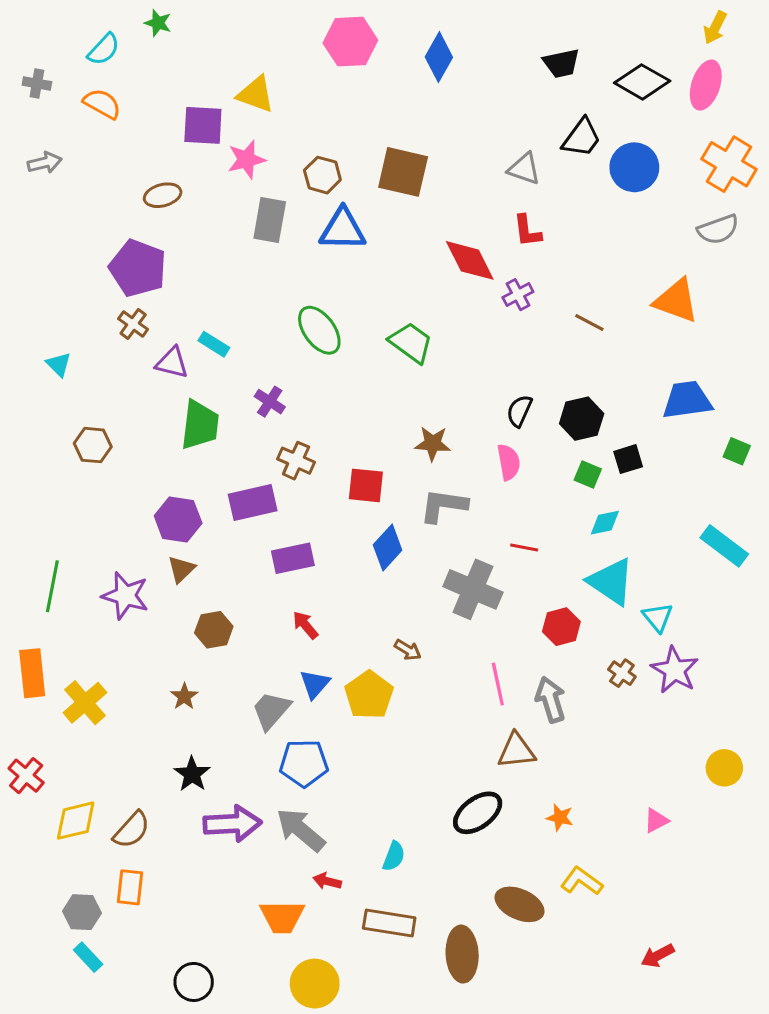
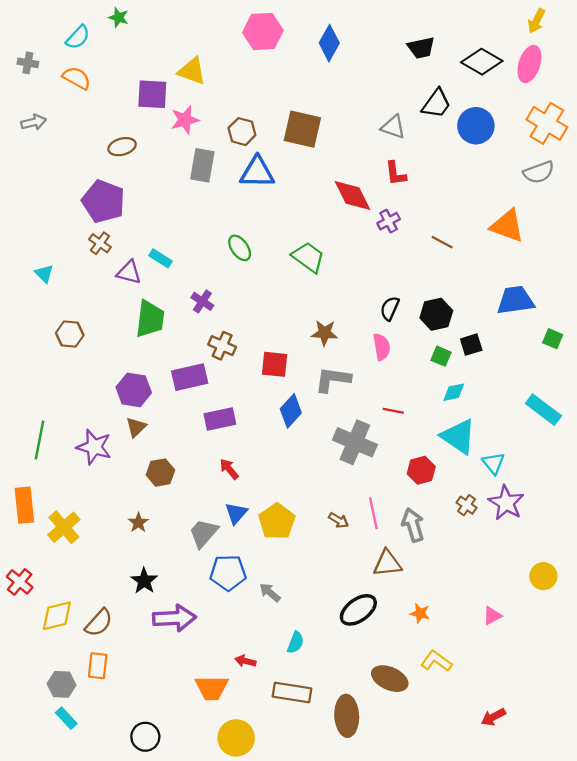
green ellipse: (319, 330) -> (240, 248), size x0.7
brown arrow: (408, 650) -> (339, 520), moved
gray arrow: (301, 830) -> (270, 592), moved, size x0.6

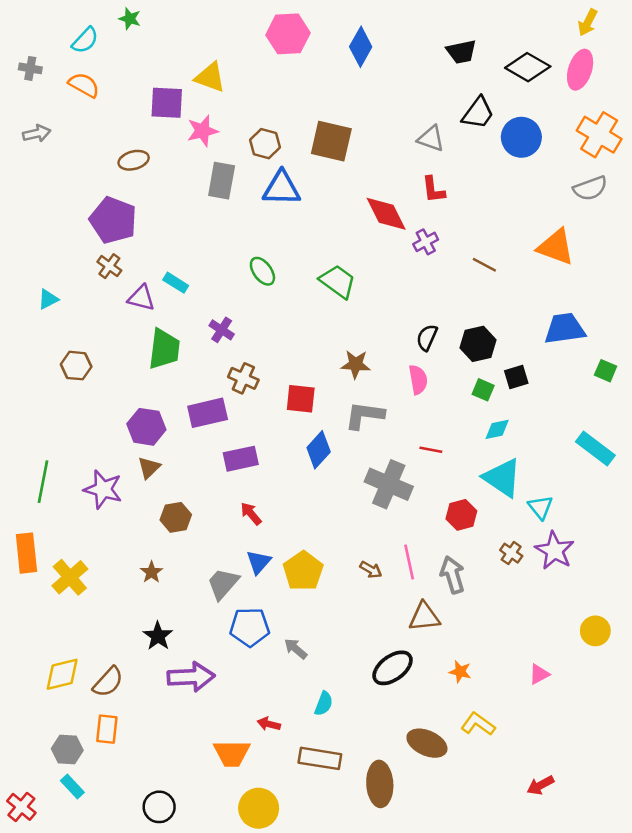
cyan triangle: (44, 274) -> (48, 299), turned 48
red cross: (20, 582) -> (21, 807), moved

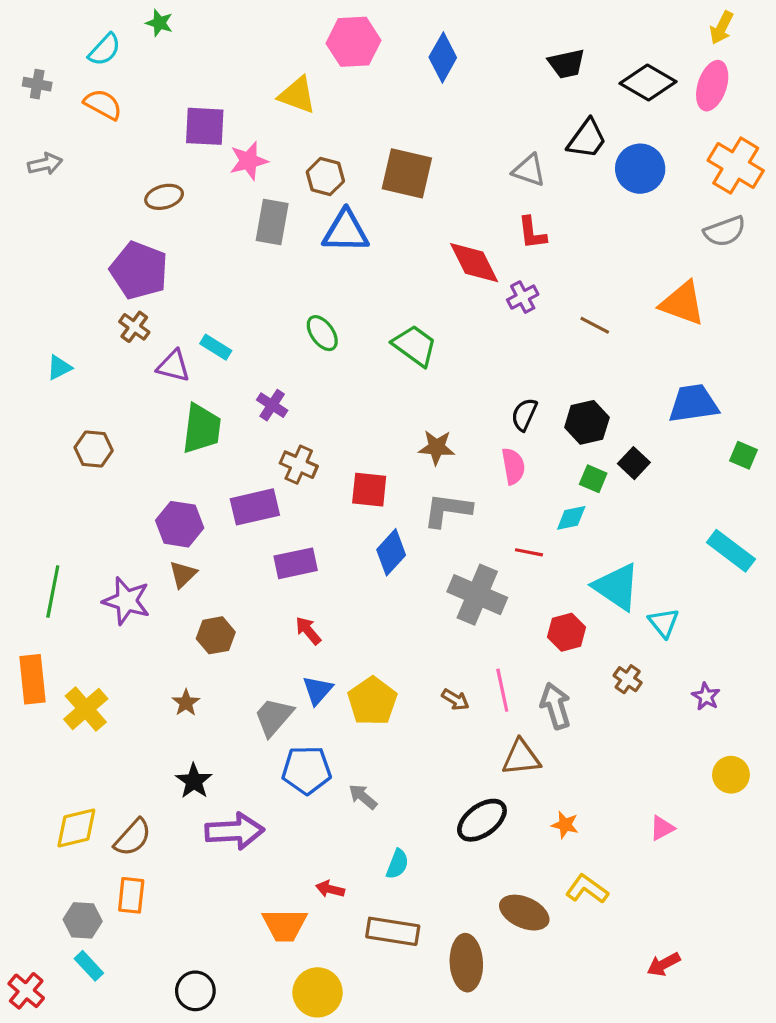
yellow triangle: (210, 77) -> (297, 95), moved
black square: (516, 377) -> (634, 463), turned -30
cyan diamond: (497, 429) -> (571, 518), moved
purple star: (555, 551) -> (706, 696), moved, size x0.6

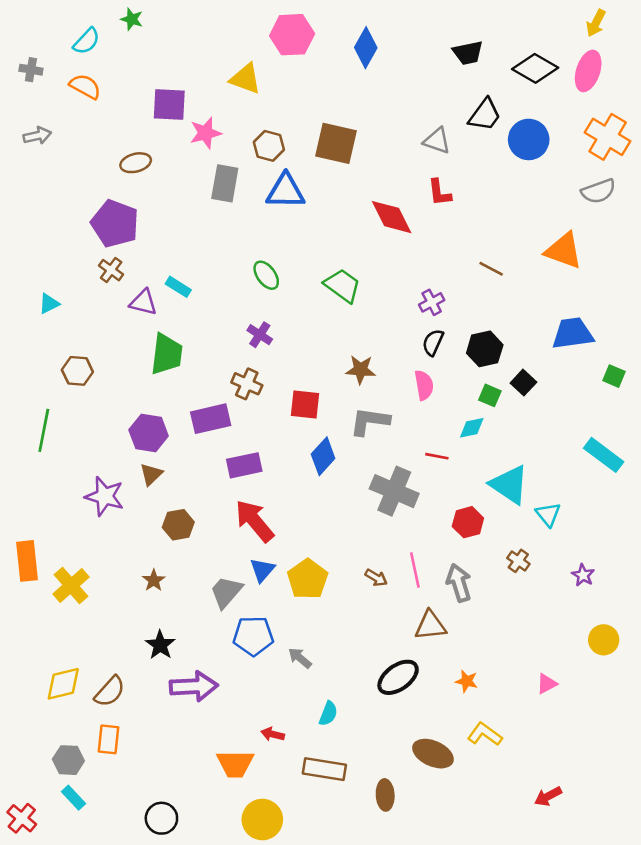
purple cross: (523, 297) -> (432, 302), moved
purple cross: (272, 405) -> (260, 335), moved
green line: (53, 591) -> (44, 430), moved
red arrow: (308, 631) -> (255, 521), size x1.8
brown ellipse: (466, 963) -> (385, 795), size x0.7

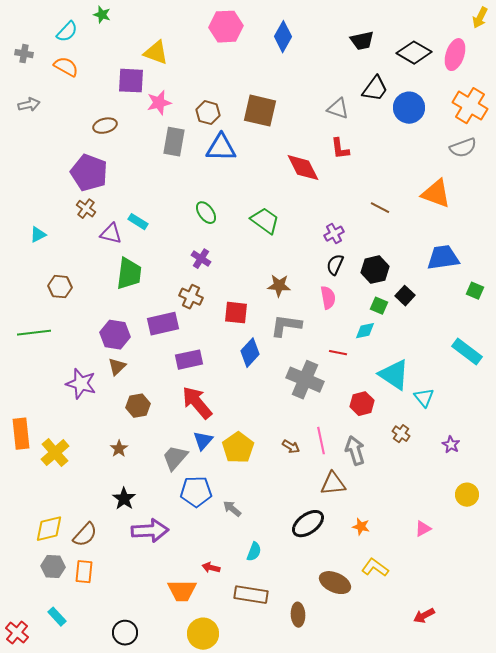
yellow arrow: (596, 23) -> (480, 18), moved
yellow triangle: (246, 79) -> (156, 53), moved
green line: (44, 430) -> (34, 333), turned 72
gray hexagon: (68, 760) -> (53, 567), moved

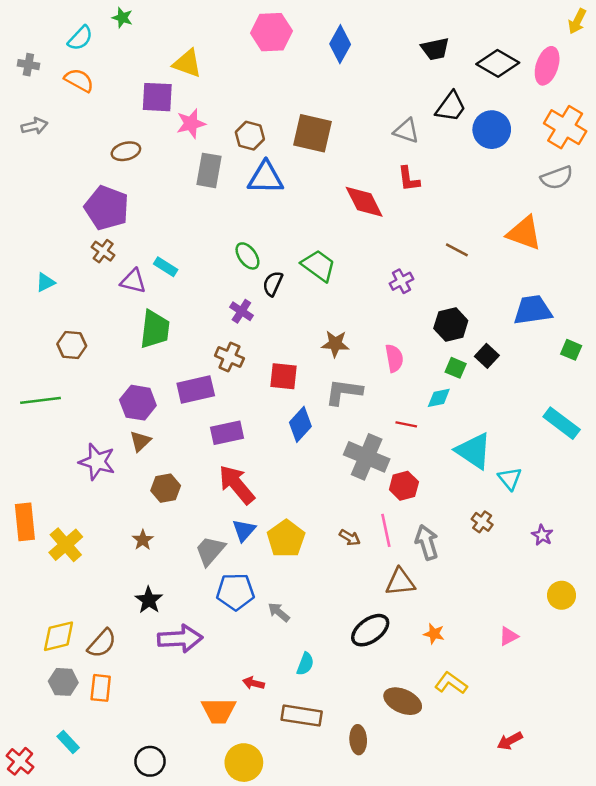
black semicircle: (335, 265) -> (273, 284), moved
red hexagon: (362, 404) -> (404, 486), moved

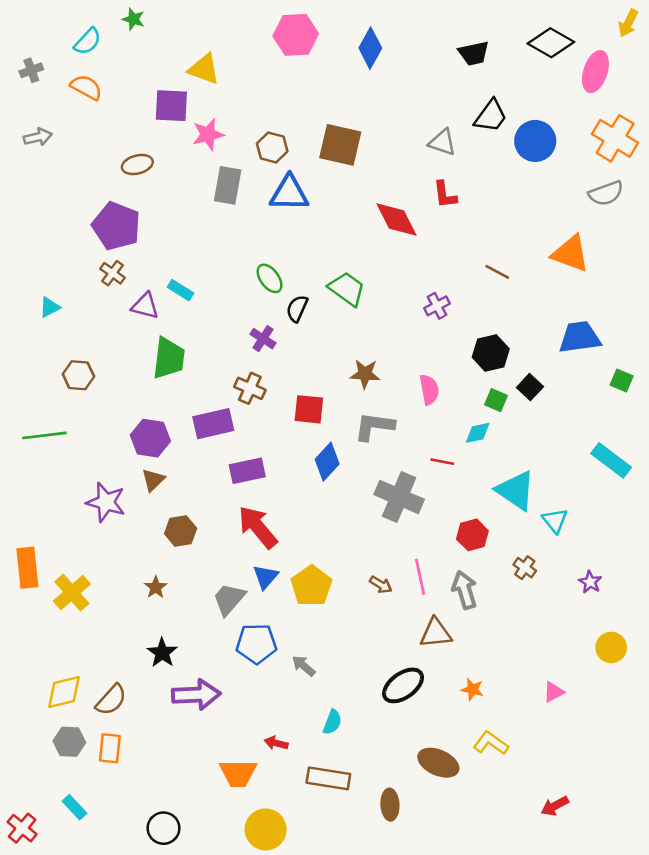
black diamond: (498, 63) -> (551, 43), moved
gray cross: (28, 65) -> (31, 70), turned -30
red hexagon: (404, 486) -> (472, 535), moved

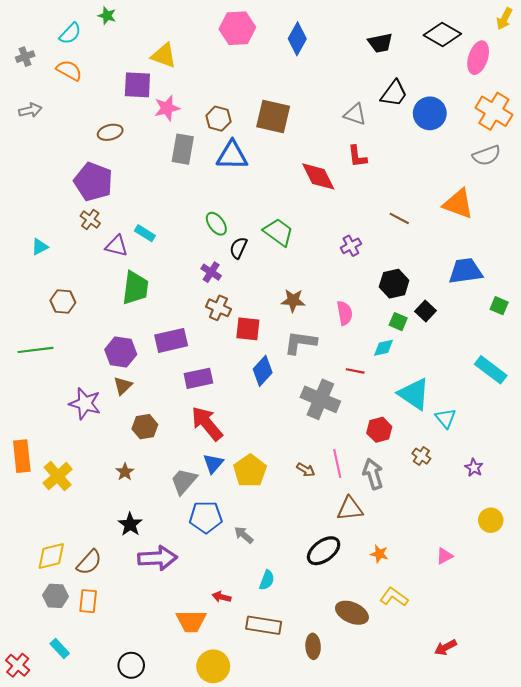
brown cross: (250, 388) -> (218, 308), moved

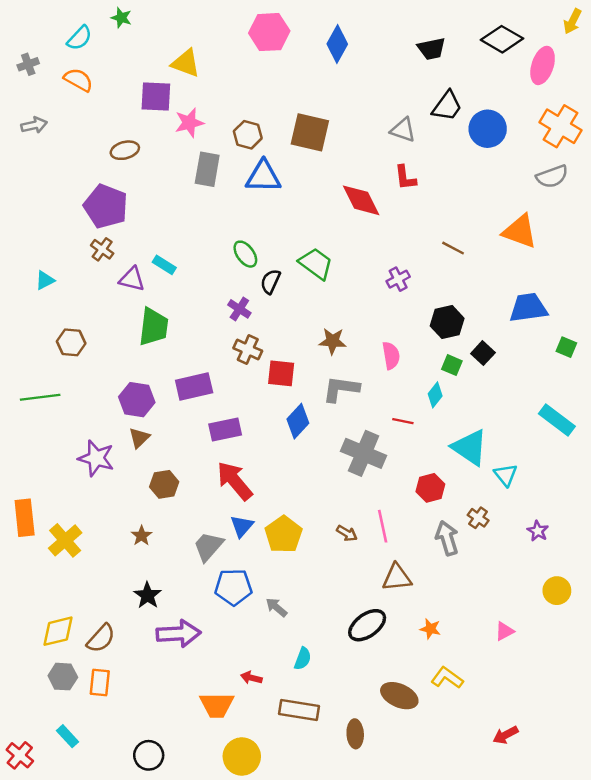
cyan diamond: (384, 348) -> (435, 395), turned -40
gray arrow: (373, 474) -> (447, 538), moved

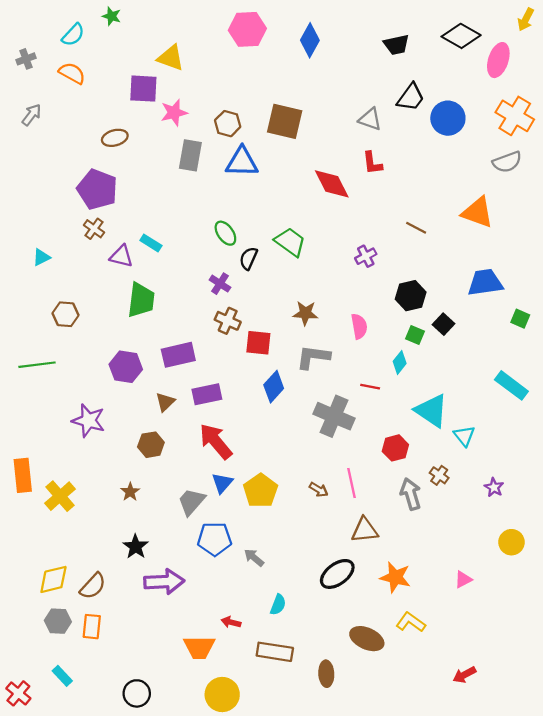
gray arrow: (34, 125) -> (32, 115), turned -40
brown triangle: (139, 438) -> (165, 402), moved
orange star: (430, 629) -> (395, 577), size x1.6

